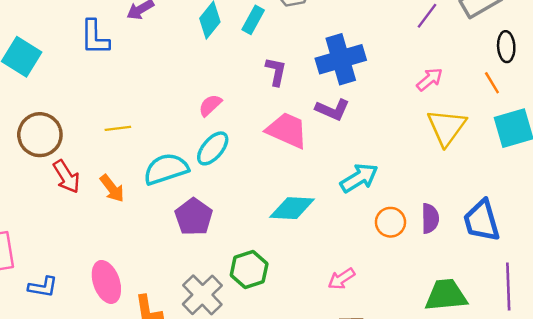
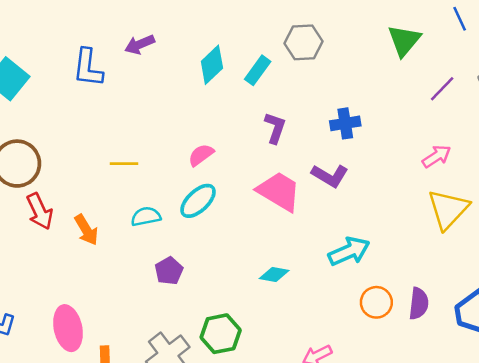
blue cross: (341, 59) -> (345, 123), size x0.6
yellow line: (118, 128) -> (124, 164), moved
cyan semicircle: (166, 169) -> (146, 216), size x0.6
cyan diamond: (292, 208) -> (274, 274), size x0.6
purple pentagon: (194, 217) -> (169, 271), size x0.7

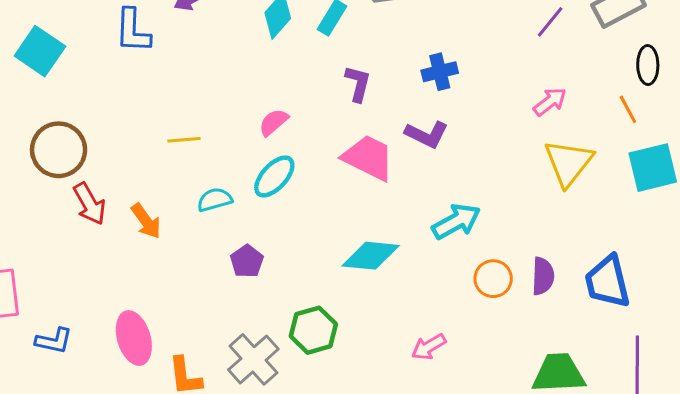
cyan diamond: (274, 274) -> (371, 256), size x1.6

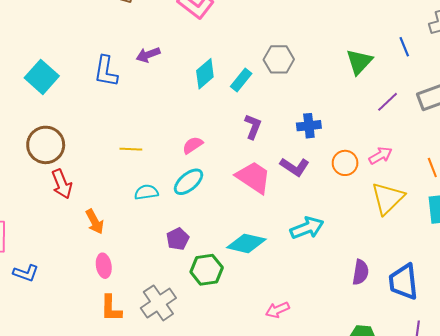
orange arrow: (146, 221) -> (95, 222), moved
purple pentagon: (247, 261) -> (178, 239), moved
orange circle: (493, 279) -> (345, 163), moved
green hexagon: (313, 330) -> (207, 270), moved
pink ellipse: (134, 338) -> (104, 266), moved, size x0.7

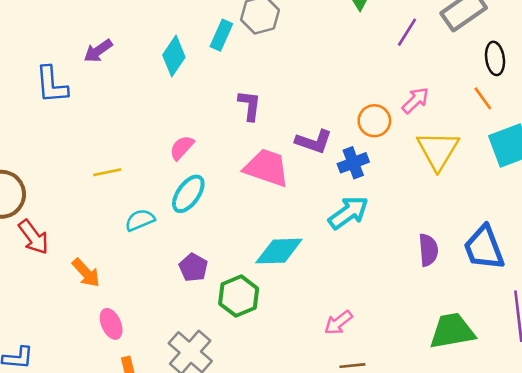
cyan rectangle: (241, 80) -> (221, 35), moved
blue cross: (309, 126) -> (353, 163), moved

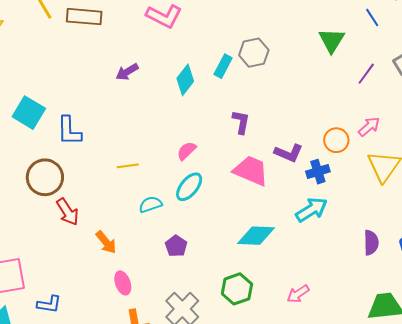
blue L-shape: (52, 85) -> (69, 131), moved
purple pentagon: (193, 267) -> (176, 246), moved
green hexagon: (239, 296) -> (237, 289), moved

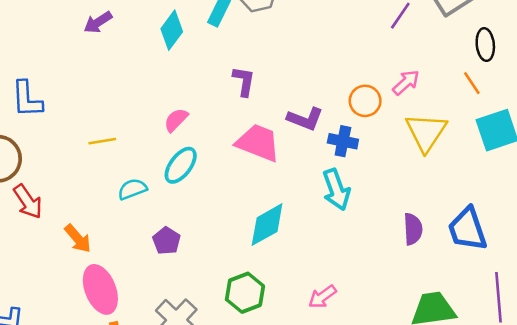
blue cross: (318, 172) -> (343, 141), turned 30
cyan arrow: (312, 210) -> (336, 190), turned 104
cyan diamond: (256, 236) -> (267, 225), turned -30
pink ellipse: (123, 283) -> (100, 289), size x1.6

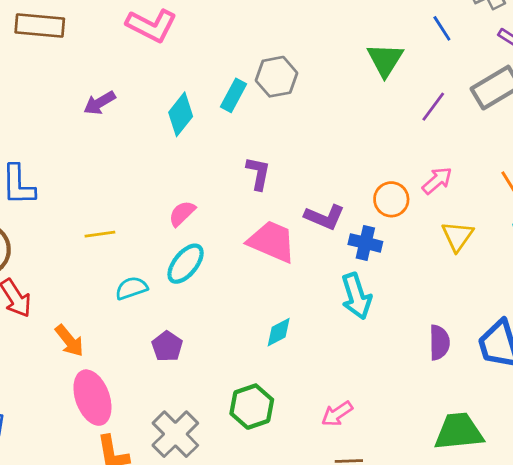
yellow triangle: (426, 132) -> (457, 236), size x0.7
cyan diamond: (267, 225) -> (279, 332), size x0.6

